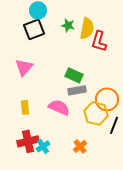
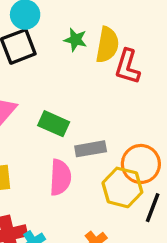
green rectangle: (74, 75) -> (54, 124), moved
pink semicircle: (59, 107) -> (60, 177), turned 70

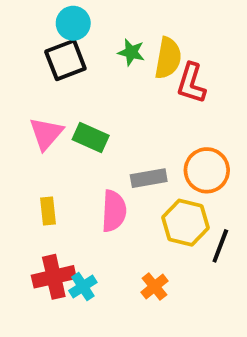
green rectangle: (54, 124) -> (91, 137), moved
orange circle: (141, 164) -> (207, 170), moved

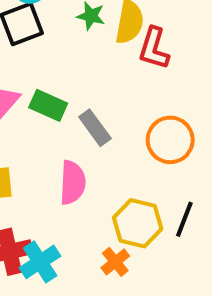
gray rectangle: (149, 178) -> (95, 128), moved, turned 64
yellow hexagon: (185, 223) -> (138, 223), moved
cyan cross: (83, 287) -> (40, 262), size x1.4

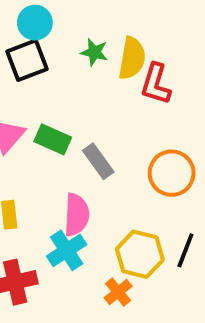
cyan cross: (40, 262) -> (67, 250), moved

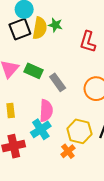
yellow semicircle: (132, 58) -> (40, 28), moved

